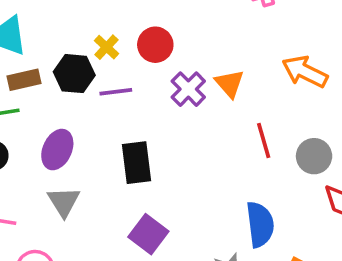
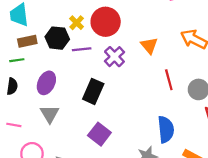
red circle: (155, 45) -> (106, 22), size x1.4
purple cross: (188, 89) -> (114, 57), moved
black rectangle: (137, 163) -> (93, 91), turned 30

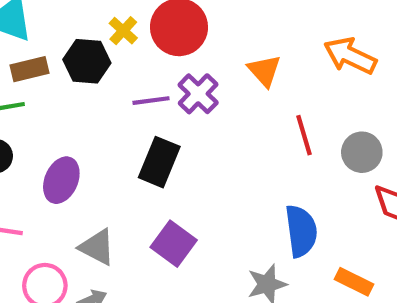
purple line: (82, 49) -> (151, 101), moved
purple ellipse: (46, 83) -> (61, 180), moved
gray triangle: (50, 114) -> (97, 247), moved, turned -30

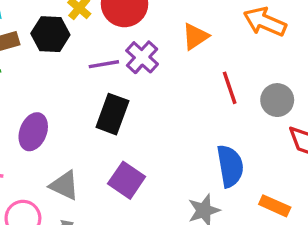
orange triangle: (264, 71) -> (195, 36), turned 40

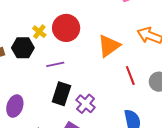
orange triangle: (195, 36) -> (109, 46), size x1.4
purple cross: (142, 57) -> (86, 104), moved

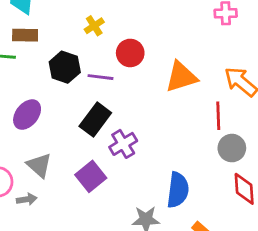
red circle: (66, 28) -> (130, 53), moved, size x0.7
black hexagon: (23, 48) -> (65, 67), moved
red line: (130, 76) -> (218, 116), moved

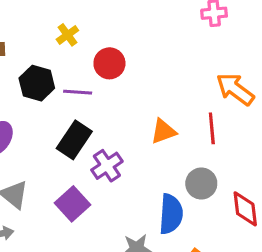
orange triangle: (181, 77) -> (163, 131), moved, size x0.7
gray circle: (232, 148) -> (201, 184), moved

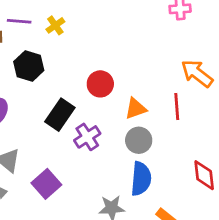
red circle: (109, 63) -> (100, 84), moved
purple line: (78, 92) -> (19, 21), moved
gray circle: (201, 184) -> (139, 140), moved
purple square: (72, 204) -> (46, 184), moved

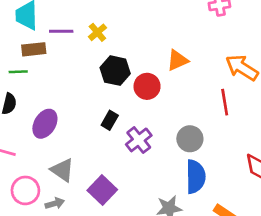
black hexagon: (29, 66) -> (115, 71), moved
orange triangle: (136, 109) -> (177, 60), moved
black rectangle: (60, 115) -> (110, 120), size x0.6

